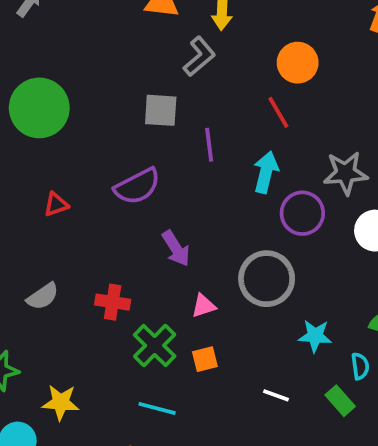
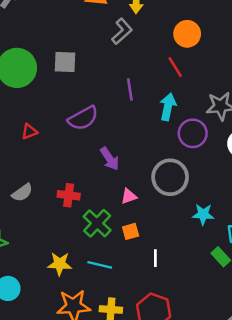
gray square: (161, 110) -> (65, 62), moved
white line: (276, 395) -> (155, 258), moved, turned 72
yellow star: (61, 402) -> (60, 264), moved

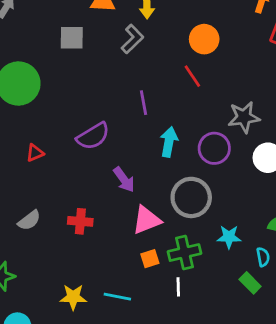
gray square: (65, 62) -> (72, 38), moved
cyan arrow: (168, 107) -> (169, 142), moved
pink triangle: (129, 196) -> (147, 220), size x1.6
green cross: (97, 223) -> (184, 253), moved, turned 36

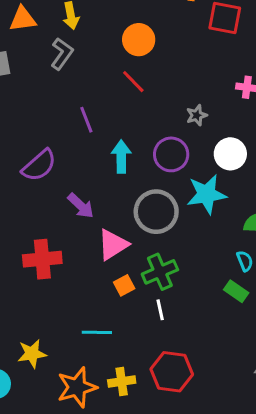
gray star: (244, 117) -> (197, 115), size x0.6
red cross: (80, 221) -> (42, 259), size x1.4
cyan star: (229, 237) -> (207, 194), moved, size x1.5
yellow star: (73, 297) -> (32, 354), moved

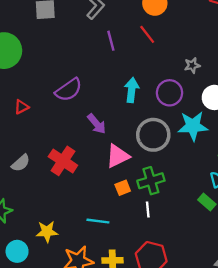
purple line: (86, 120) -> (111, 41), moved
red cross: (42, 259) -> (63, 161), turned 32

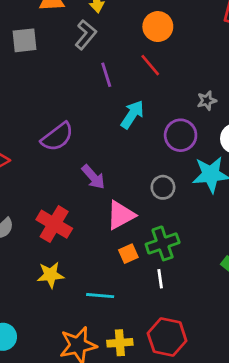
cyan arrow: (132, 90) -> (132, 114), moved, turned 30
gray circle: (153, 135) -> (163, 187), size x0.6
yellow star: (47, 232) -> (50, 275), moved

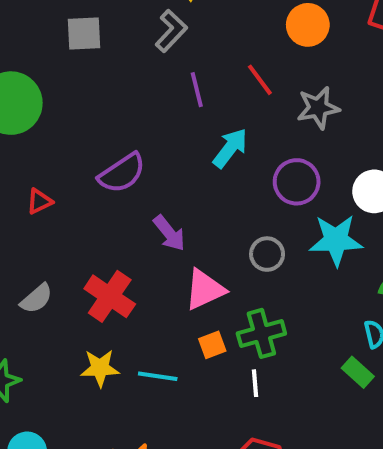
orange circle: (158, 27) -> (308, 25), moved
gray star: (207, 101) -> (318, 108), moved, size x1.5
cyan line: (100, 296) -> (158, 376), moved

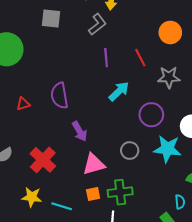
purple semicircle: (122, 173) -> (59, 96), turned 105
red triangle: (40, 201) -> (23, 104), moved

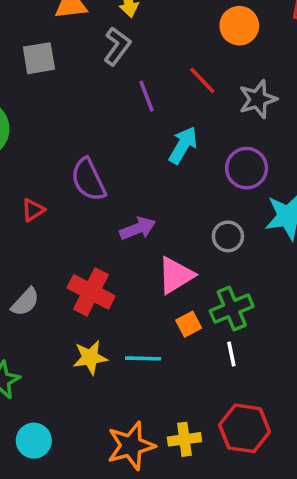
purple arrow: (80, 131) -> (138, 228), turned -66

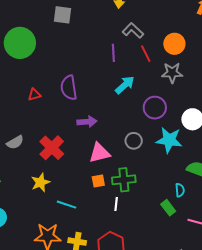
orange circle: (239, 26) -> (174, 44), moved
gray L-shape: (117, 46) -> (133, 30), moved, turned -100
yellow star: (90, 357) -> (40, 182), turned -30
cyan line: (143, 358) -> (66, 205), moved

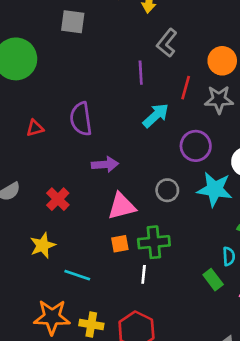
gray L-shape: (133, 30) -> (167, 43), turned -95
red line: (146, 54) -> (186, 88), moved, turned 42
red cross: (52, 148) -> (58, 199), size x0.7

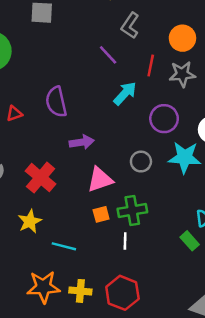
purple line: (141, 73) -> (108, 55), turned -35
red cross: (58, 199) -> (41, 178), size x1.4

